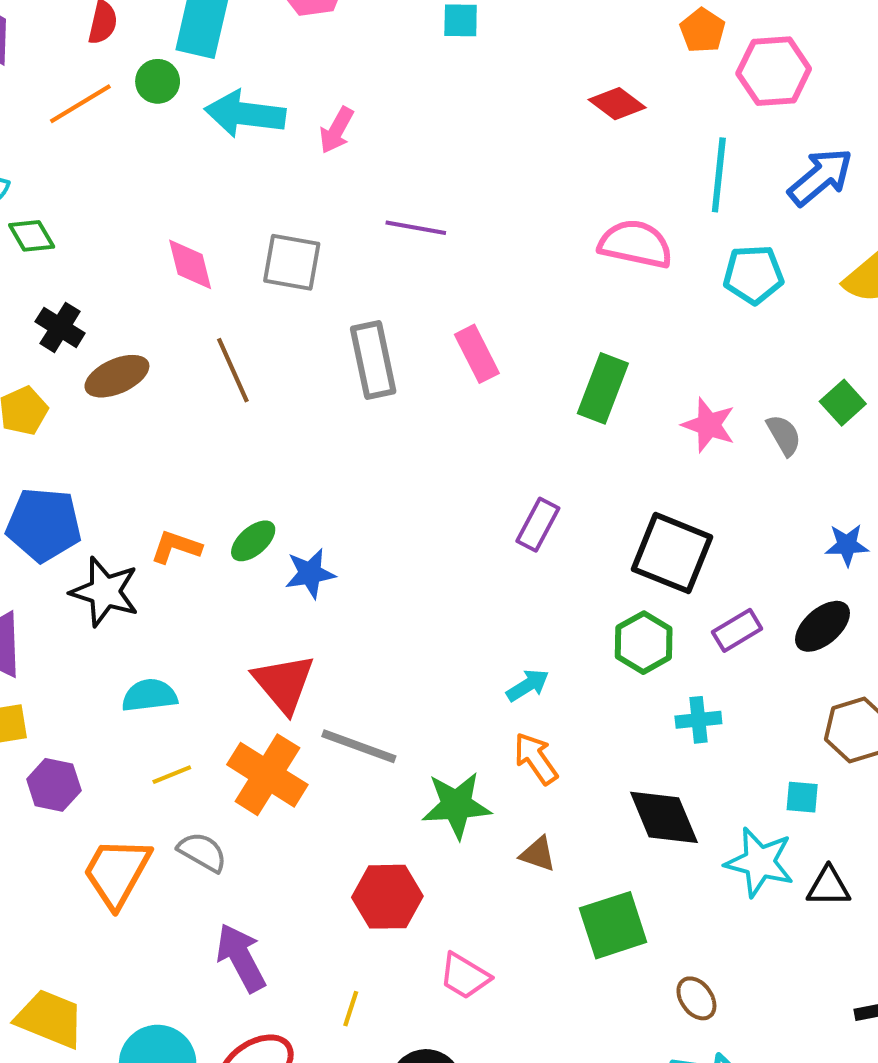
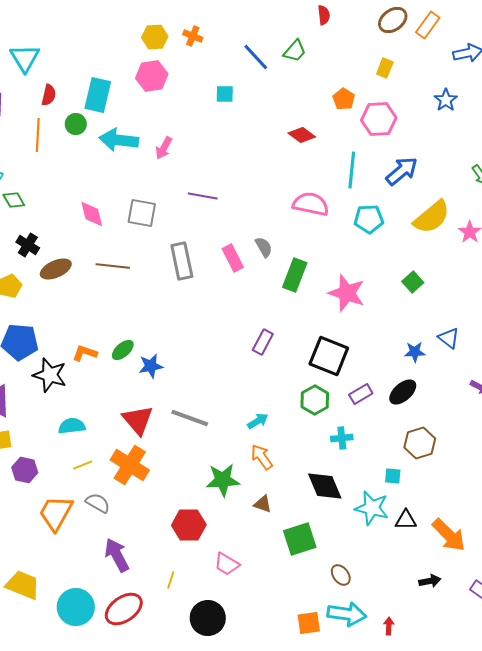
orange line: (80, 104) -> (38, 135), turned -56
brown line: (233, 370) -> (113, 266), turned -60
pink star: (709, 425) -> (347, 293), size x1.4
gray semicircle: (784, 435) -> (264, 247), moved
gray line: (359, 746) -> (190, 418), moved

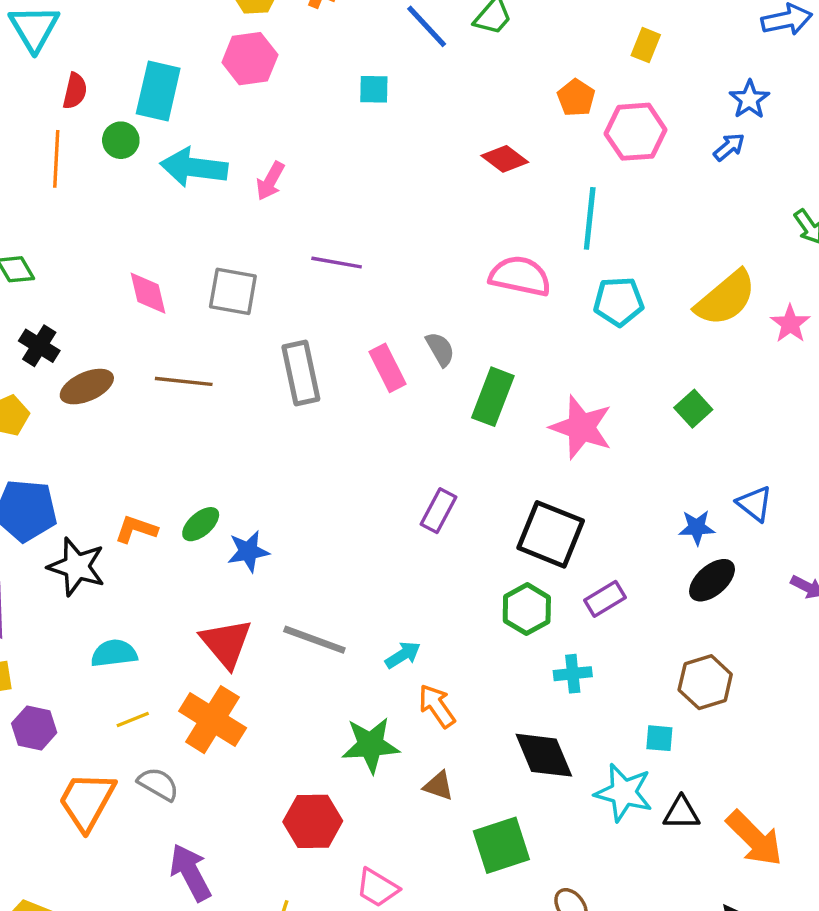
blue arrow: (402, 171) -> (729, 147), moved, size x0.6
black ellipse: (403, 392) -> (712, 580), moved
cyan arrow: (258, 421) -> (403, 655), moved

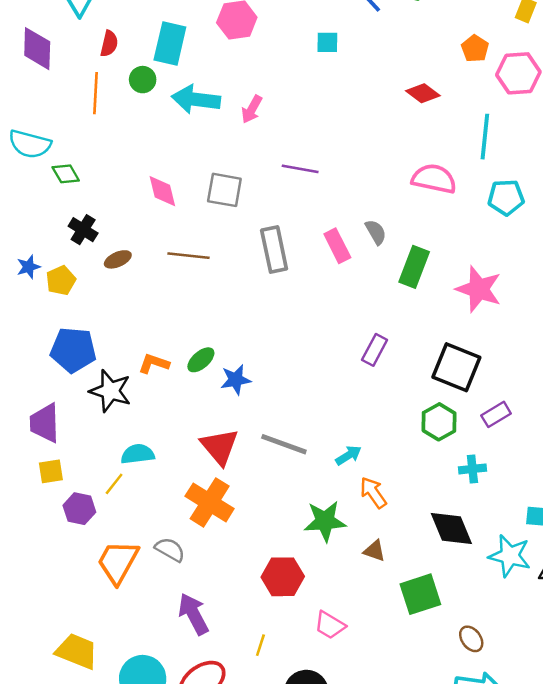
brown ellipse: (87, 387) -> (118, 259), size x0.7
yellow line: (133, 720) -> (114, 484), moved, turned -30

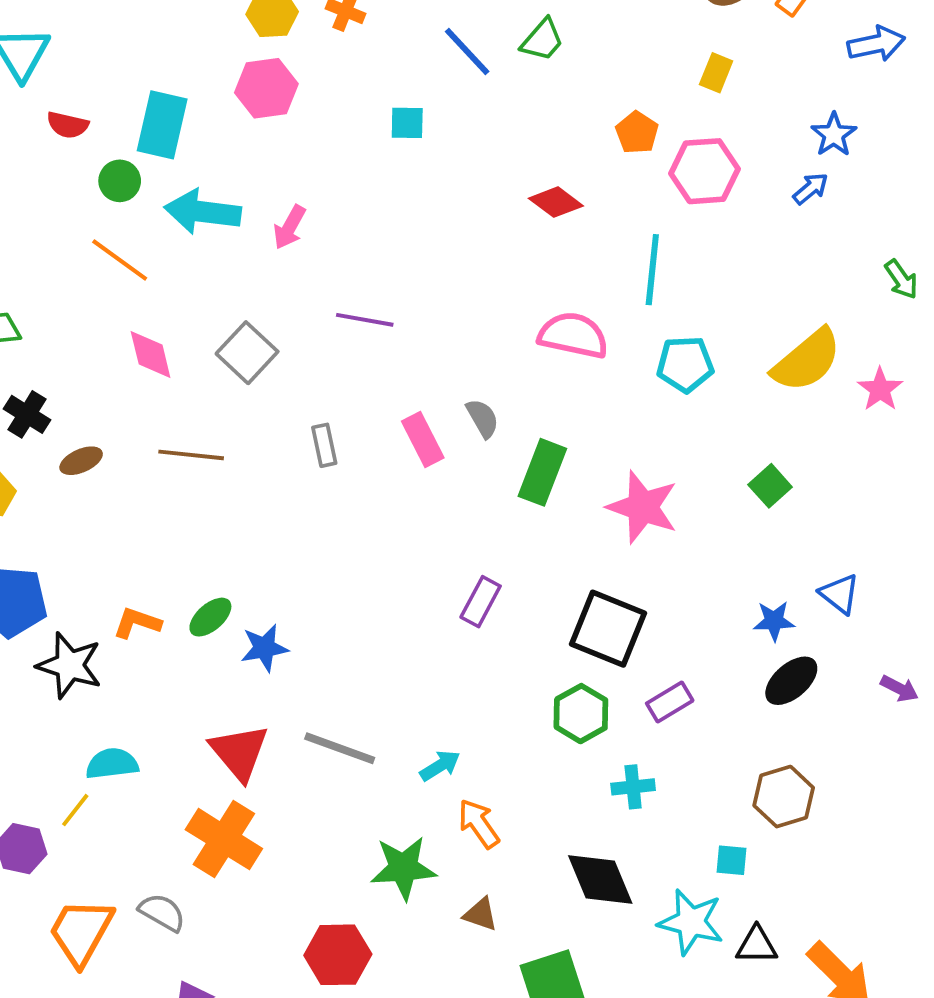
red semicircle: (109, 44) -> (68, 125), turned 90
orange line: (95, 93) -> (120, 260), moved, turned -57
gray square: (224, 190) -> (247, 353), turned 33
gray rectangle: (274, 249) -> (324, 445), size x0.6

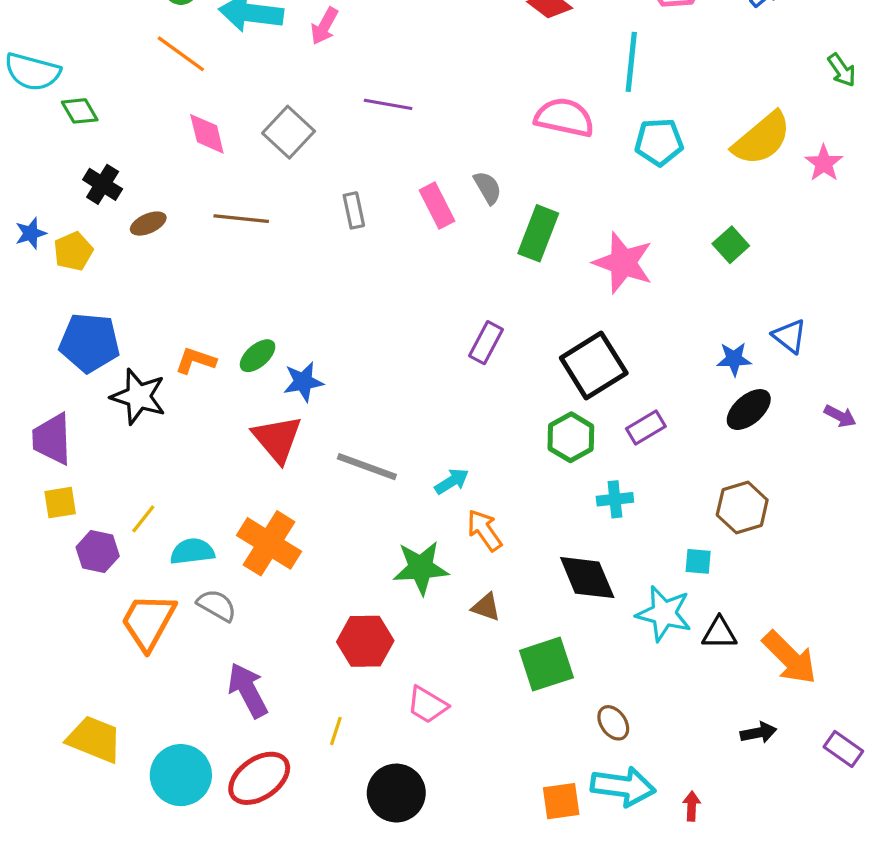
black square: (608, 629) -> (594, 365), turned 36
red triangle: (239, 752) -> (277, 439), moved
cyan semicircle: (112, 764) -> (192, 552), moved

